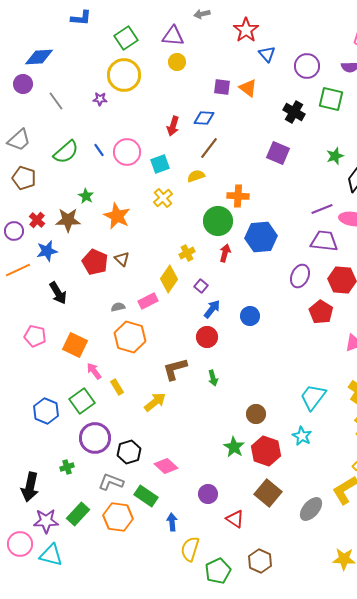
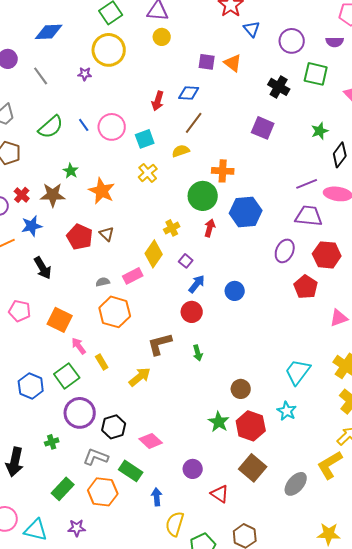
blue diamond: (39, 57) -> (49, 32), moved
purple star: (46, 521) -> (77, 528), moved, size x0.7

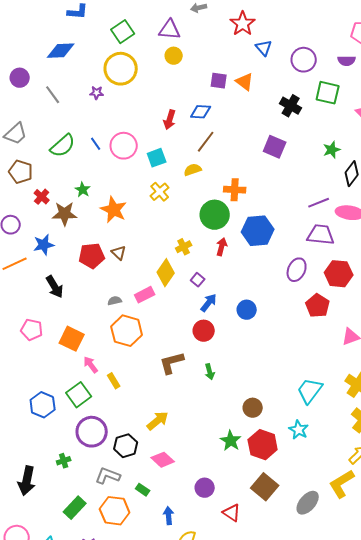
red cross: (22, 195) -> (42, 197), moved
red pentagon: (80, 237) -> (92, 256), turned -30
yellow arrow: (140, 377) -> (158, 421), moved
green rectangle: (131, 471) -> (143, 490), size x0.6

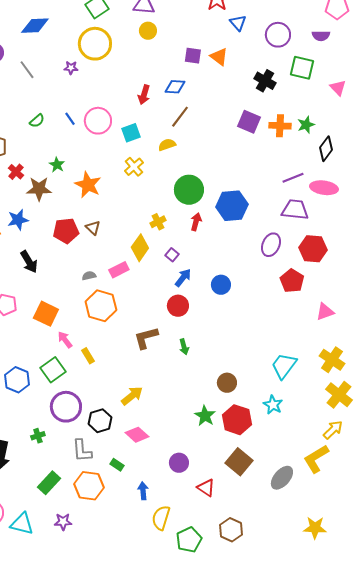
green semicircle: (63, 146) -> (37, 121), size x0.6
orange cross: (235, 190) -> (280, 126), moved
gray L-shape: (108, 476) -> (82, 451), turned -115

